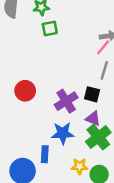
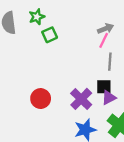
purple triangle: (93, 118) -> (109, 98), moved, turned -35

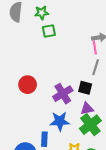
pink line: (104, 40) -> (95, 47), turned -48
purple triangle: (109, 98) -> (87, 109), moved

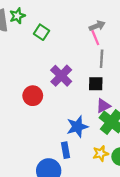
green star: (42, 13) -> (17, 16), moved
green square: (49, 31) -> (41, 32), turned -32
purple cross: (63, 94) -> (61, 76), moved

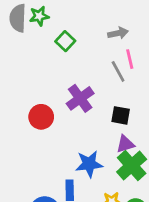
gray arrow: (97, 26) -> (118, 33), moved
gray line: (102, 59) -> (118, 71), moved, turned -42

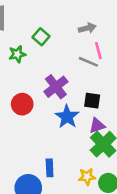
green star: (39, 16) -> (17, 54), moved
gray line: (118, 71) -> (88, 62), turned -36
blue star: (89, 164) -> (67, 117), moved, turned -30

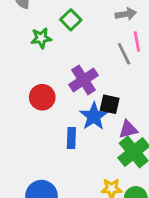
gray line: (88, 62) -> (124, 54), turned 36
black square: (92, 101) -> (110, 104), moved
blue rectangle: (50, 168) -> (71, 138), moved

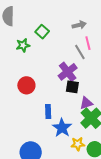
purple cross: (84, 80) -> (68, 72), moved
blue star: (94, 116) -> (62, 128), moved

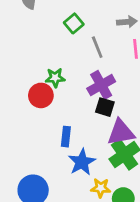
green star: (23, 45) -> (55, 78), moved
gray line: (80, 52) -> (97, 47), moved
purple triangle: (86, 103) -> (121, 132), size x1.5

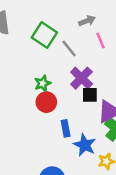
green square: (74, 23) -> (44, 35), size x1.5
red circle: (41, 95) -> (46, 102), moved

